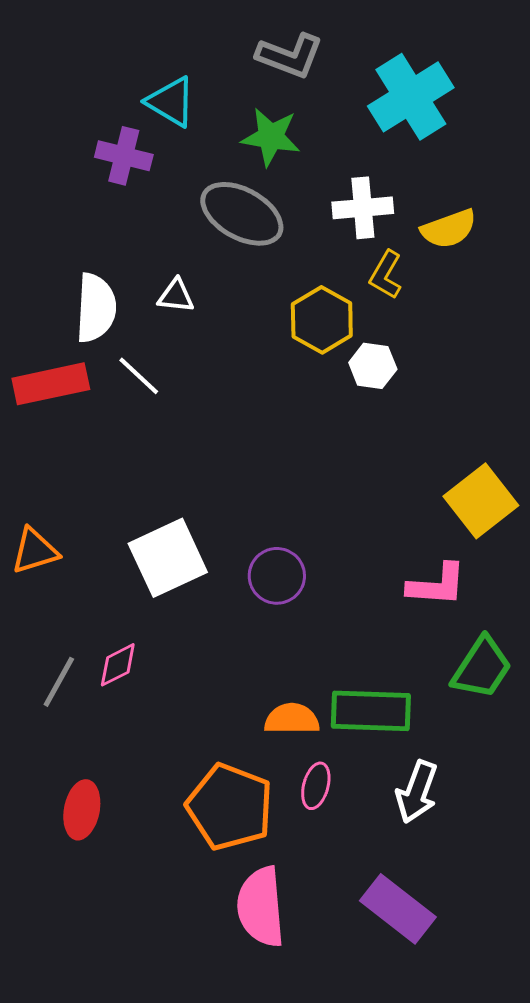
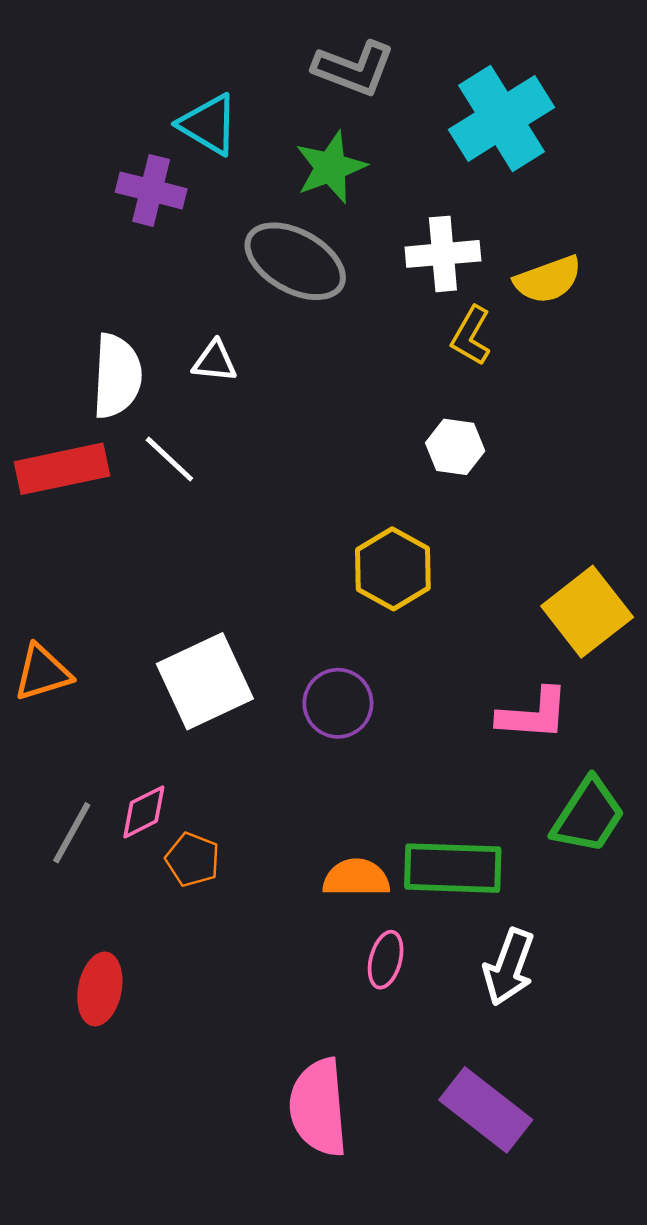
green star: (271, 137) -> (331, 167), turned -30
yellow hexagon: (322, 320) -> (393, 569), moved
orange pentagon: (230, 807) -> (193, 860), moved, size x0.5

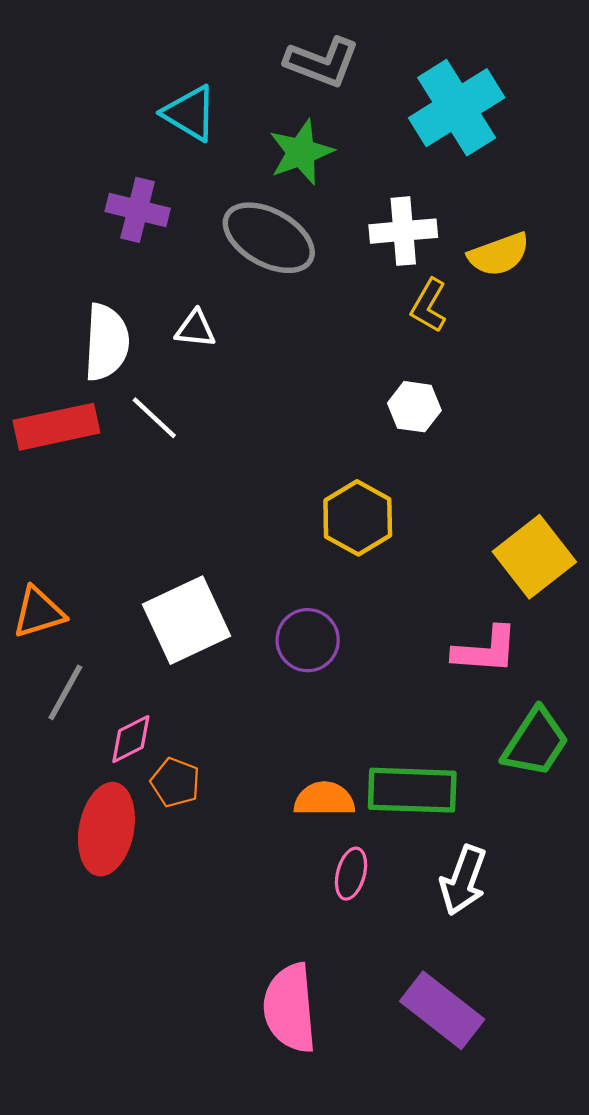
purple cross: (151, 190) -> (138, 210), moved
gray line: (72, 833) -> (65, 692), moved
red ellipse: (100, 989) -> (106, 829), moved, size x1.4

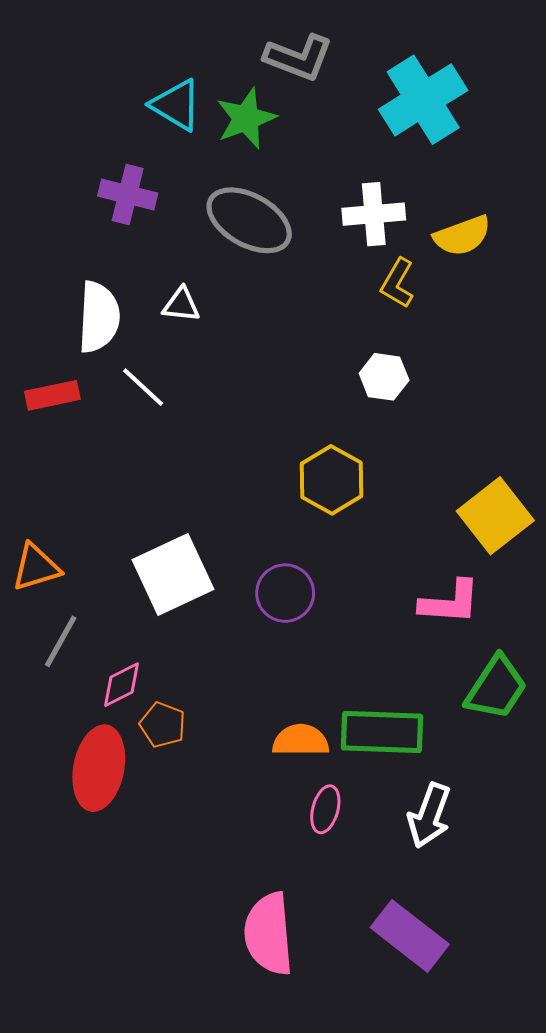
green star: (301, 152) -> (246, 118), moved
red rectangle: (56, 427) -> (52, 395), size x0.7

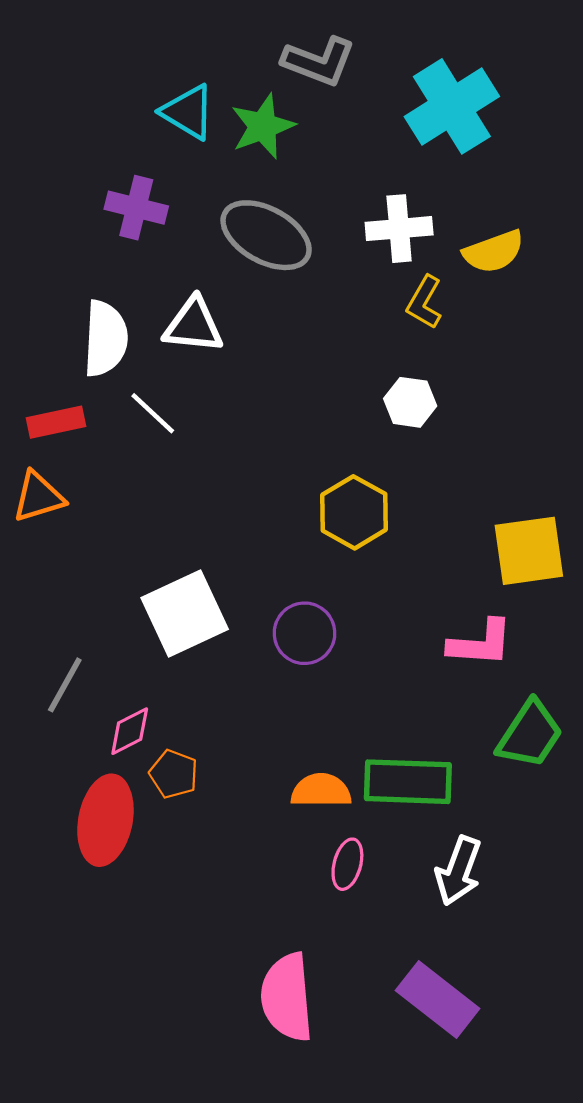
white triangle: (181, 305) -> (193, 325), size x1.5
yellow square: (495, 516) -> (529, 551), turned 30
orange triangle: (36, 567) -> (38, 497), moved

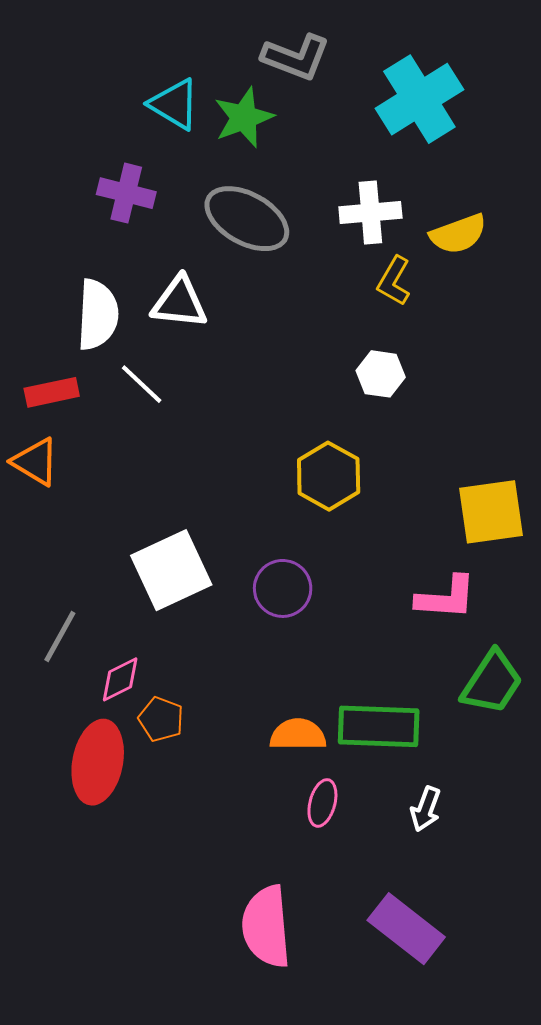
orange triangle: (38, 497) -> (35, 462), turned 48
white arrow: (458, 871) -> (426, 809), size x0.7

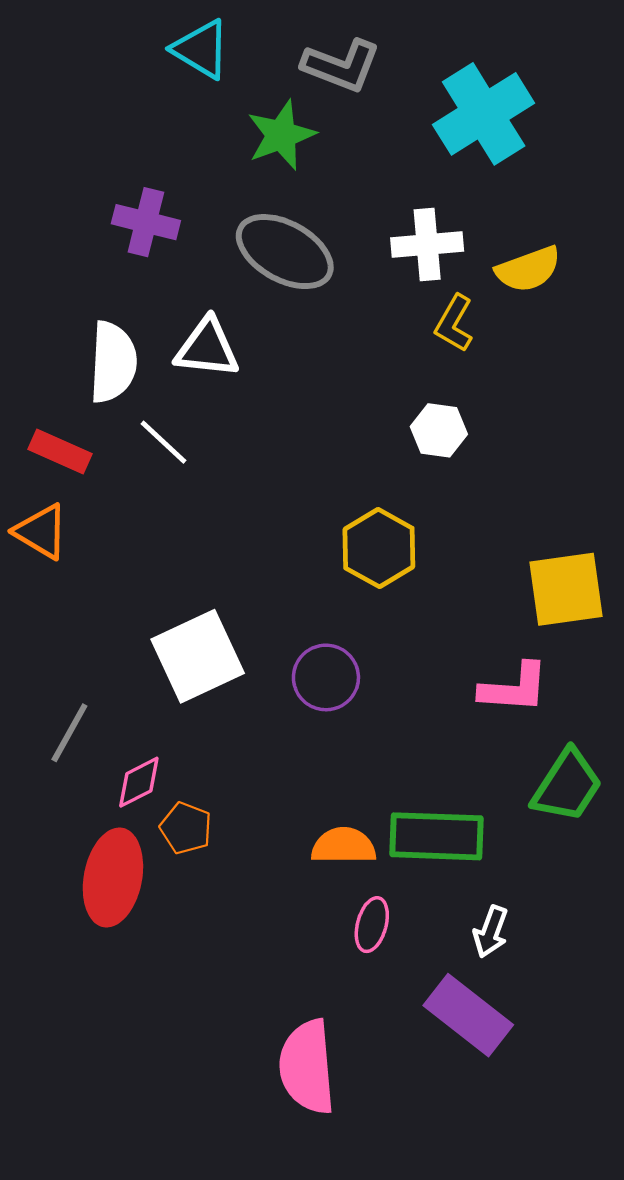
cyan triangle: (174, 104) -> (201, 49), moved
red rectangle: (52, 392) -> (60, 452), turned 36
purple rectangle: (406, 929) -> (468, 1015), moved

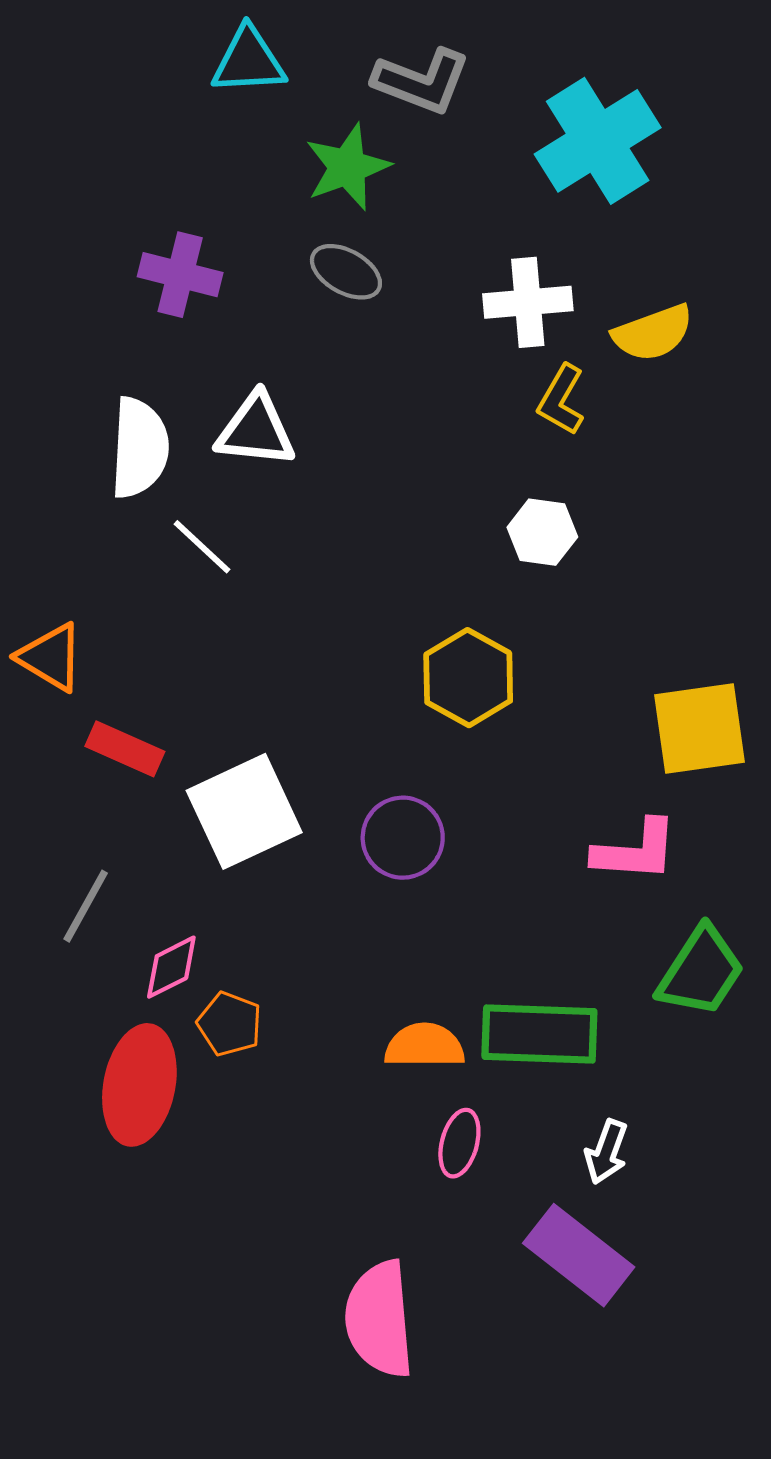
cyan triangle: (201, 49) -> (249, 61), turned -34
gray ellipse: (285, 252) -> (346, 272), moved, size x0.6
red rectangle: (60, 452) -> (125, 749), moved

